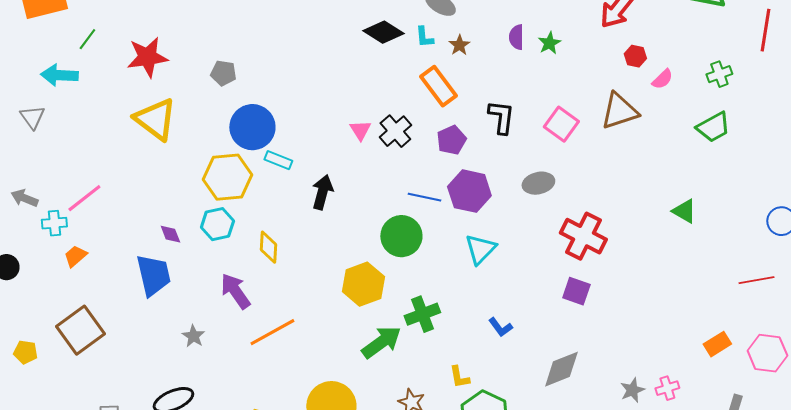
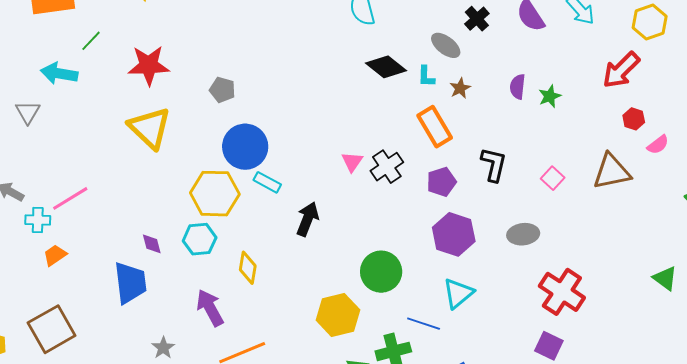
pink square: (561, 124) -> (553, 178), size x0.7
blue line: (424, 197) -> (424, 324), moved

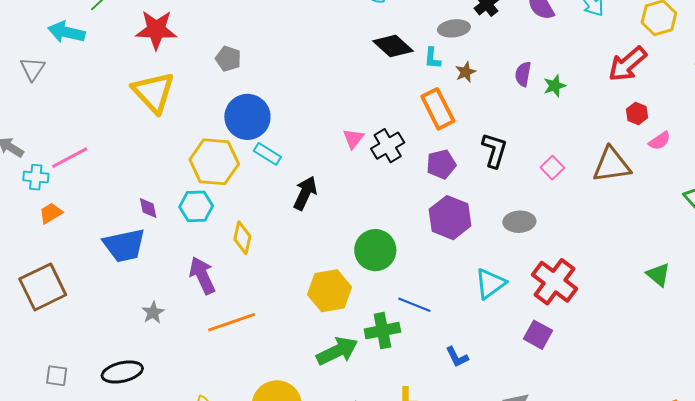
gray ellipse: (446, 45) -> (454, 28), turned -48
blue trapezoid: (130, 283) -> (124, 245), turned 81
cyan triangle: (458, 293) -> (490, 284), moved

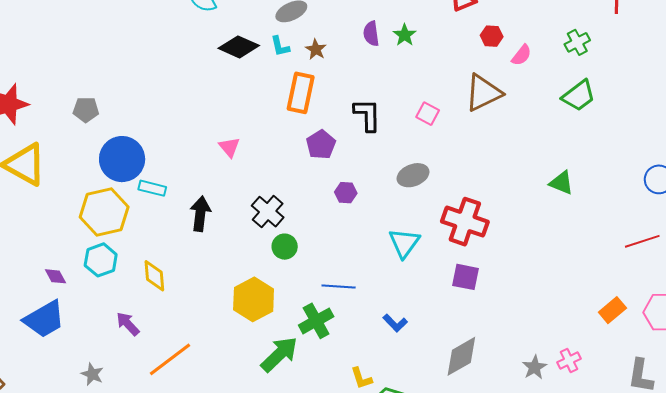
orange rectangle: (438, 109) -> (301, 93), turned 57
black cross: (388, 146) -> (268, 212), moved
purple hexagon: (450, 218) -> (346, 193), size x0.5
green circle: (375, 250) -> (285, 247), size x0.6
purple arrow: (202, 275) -> (128, 324), size x0.7

